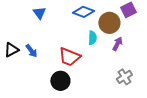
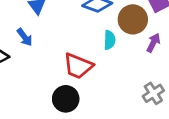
purple arrow: (117, 44) -> (153, 43), moved
blue arrow: (31, 51) -> (25, 37), moved

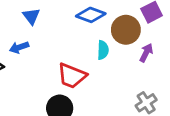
blue arrow: (25, 37) -> (19, 47), turned 108

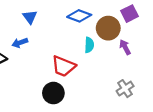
purple arrow: (146, 53) -> (125, 47), turned -56

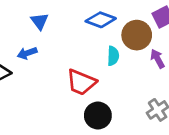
black circle: (53, 93) -> (98, 116), moved

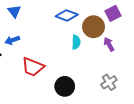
blue triangle: (40, 21) -> (14, 11), moved
red trapezoid: (81, 82) -> (33, 67), moved

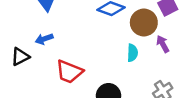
cyan semicircle: (76, 42) -> (132, 53), moved

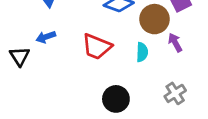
black triangle: (20, 57) -> (20, 56), turned -36
red trapezoid: (69, 72) -> (97, 47), moved

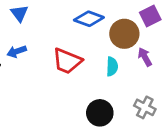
gray cross: (175, 93) -> (145, 107), turned -30
black circle: (116, 99) -> (100, 113), moved

